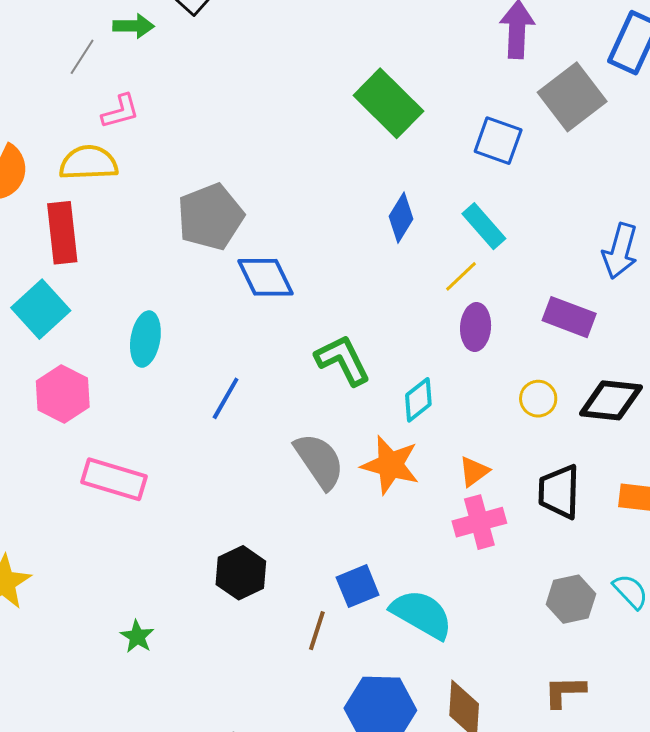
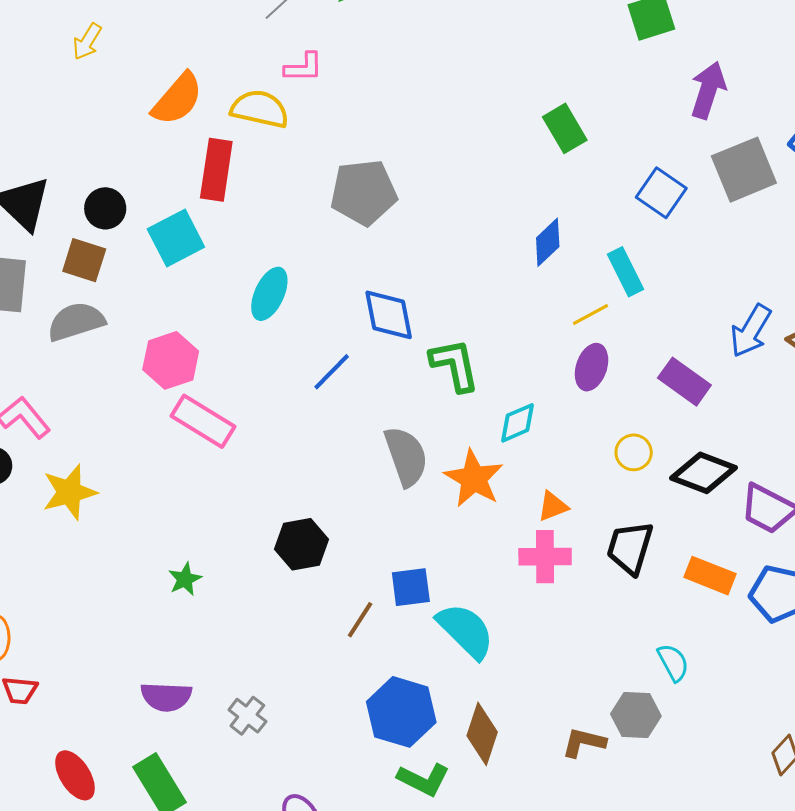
green rectangle: (388, 103) -> (565, 128), size x0.7
blue diamond: (266, 277) -> (389, 315), moved
pink hexagon: (63, 394) -> (171, 360), moved
gray hexagon: (571, 599) -> (636, 715), moved

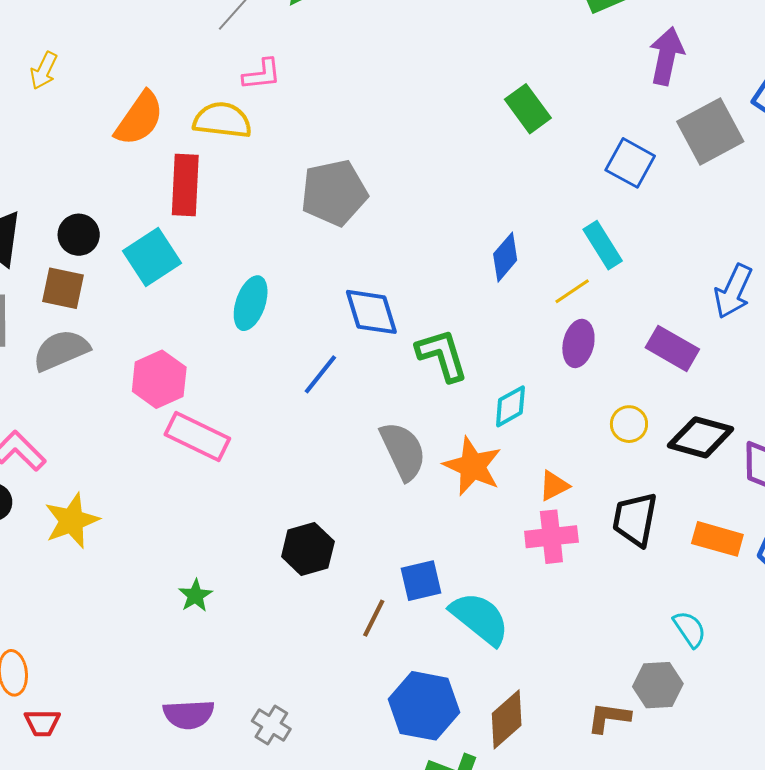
blue diamond: (548, 242) -> (505, 257), moved
brown diamond: (482, 734) -> (507, 719), turned 36

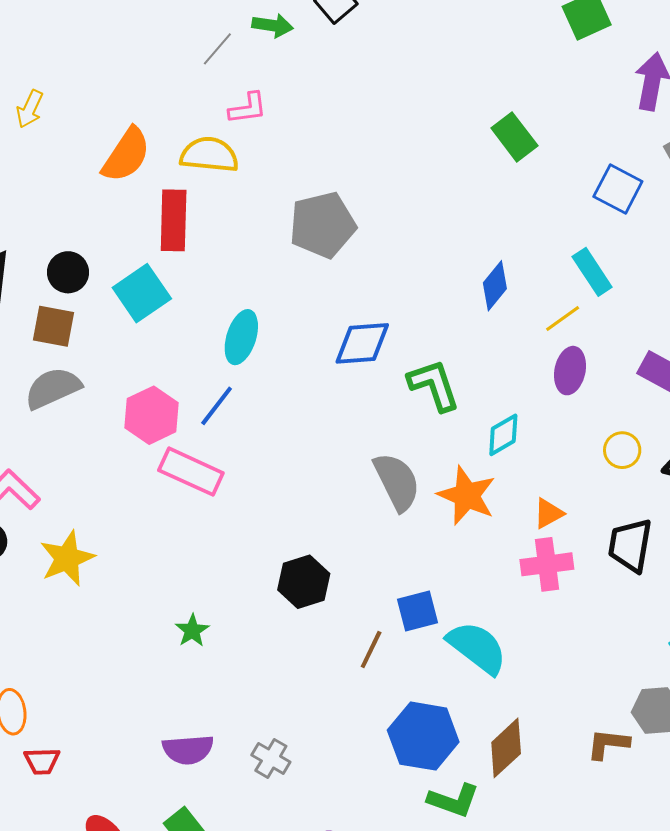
blue diamond: (371, 312) -> (362, 343), turned -76
blue line: (320, 374) -> (217, 406), moved

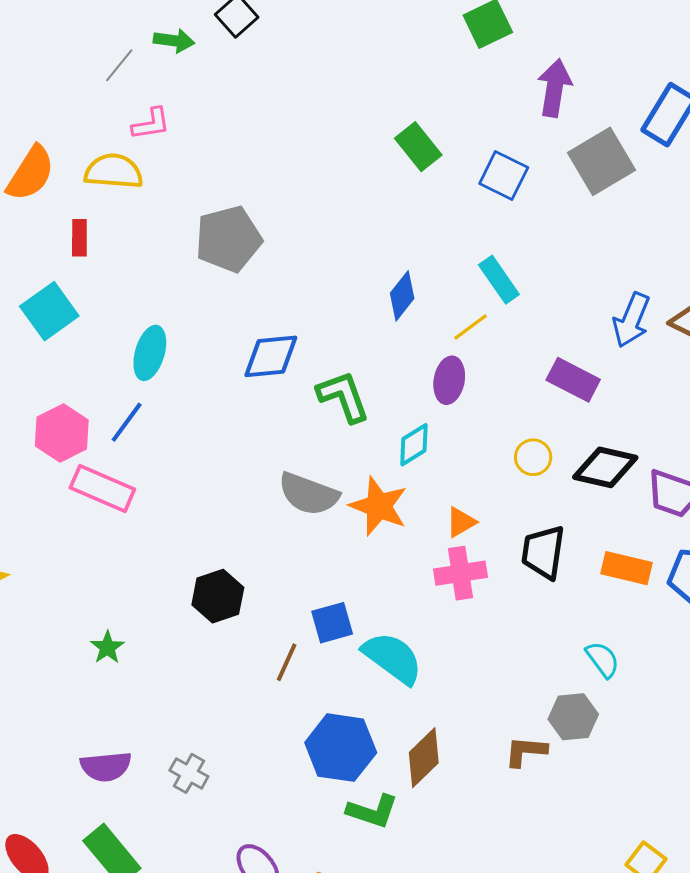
blue square: (618, 189) -> (504, 176), moved
red rectangle: (174, 220) -> (79, 238), size x0.6
purple ellipse: (570, 371) -> (449, 380), moved
gray semicircle: (397, 482) -> (309, 494), turned 138

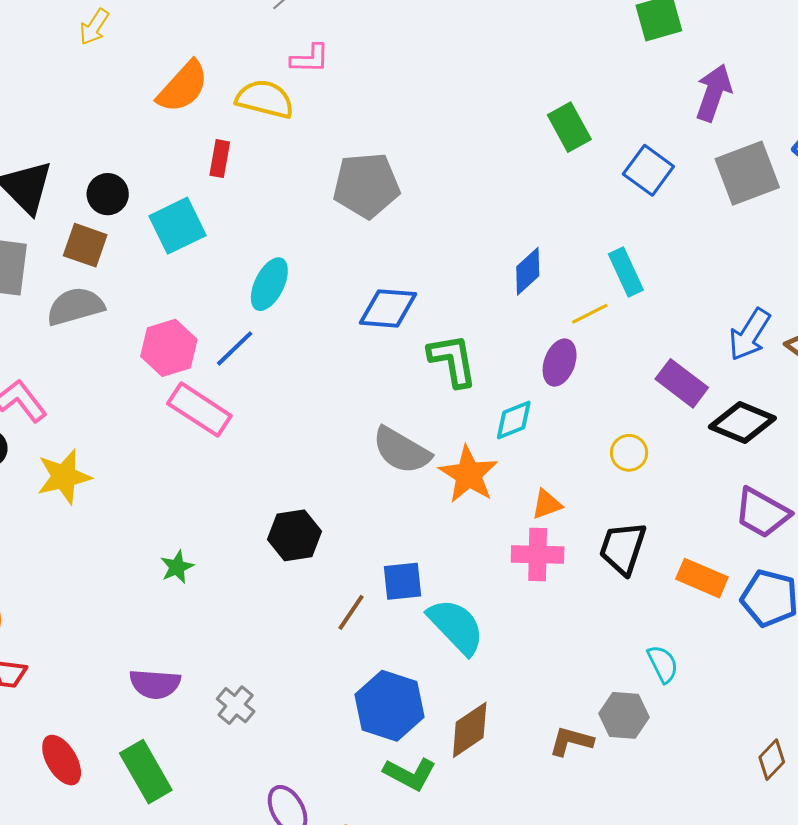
black diamond: (605, 467) -> (742, 423), moved

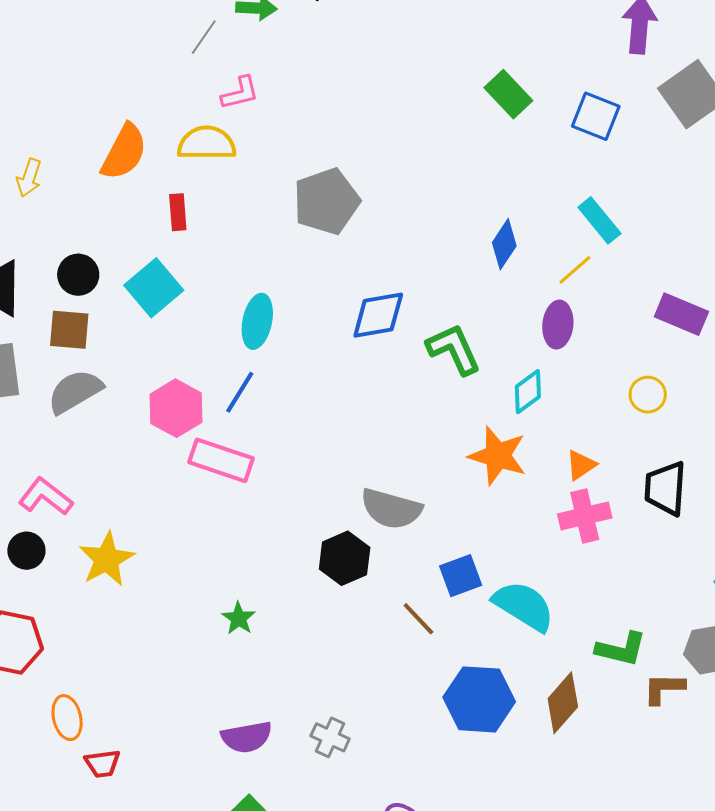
yellow arrow: (94, 27) -> (29, 178), moved
gray semicircle: (401, 450) -> (391, 509), moved
brown line: (351, 612) -> (418, 619), turned -63
green L-shape: (410, 774) -> (621, 649), moved

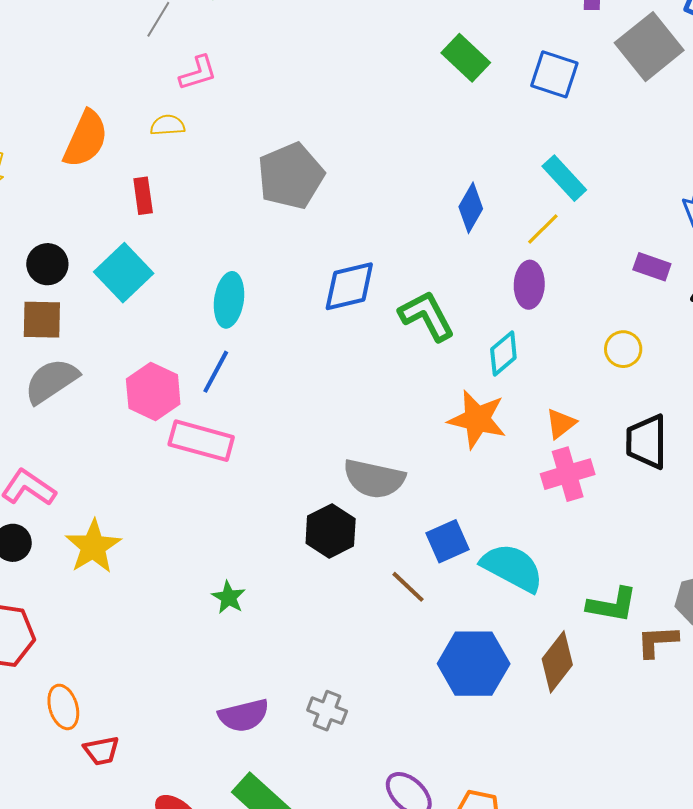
yellow semicircle: (207, 143) -> (168, 125), size x0.6
purple rectangle: (681, 314) -> (652, 267), size x0.7

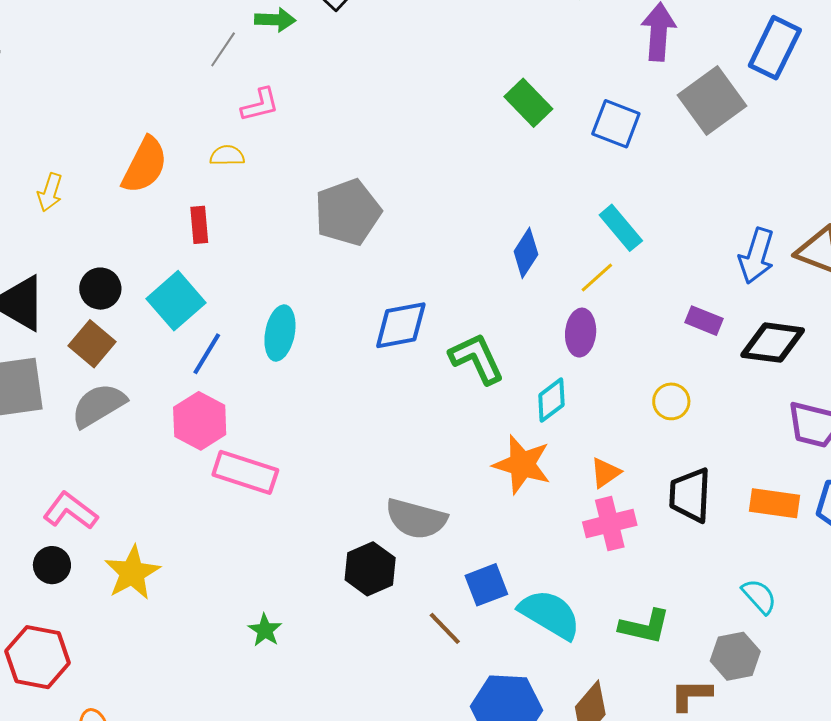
brown square: (42, 320) -> (92, 344), turned 36
blue line: (216, 372) -> (207, 354), moved
green L-shape: (612, 605) -> (645, 626), moved

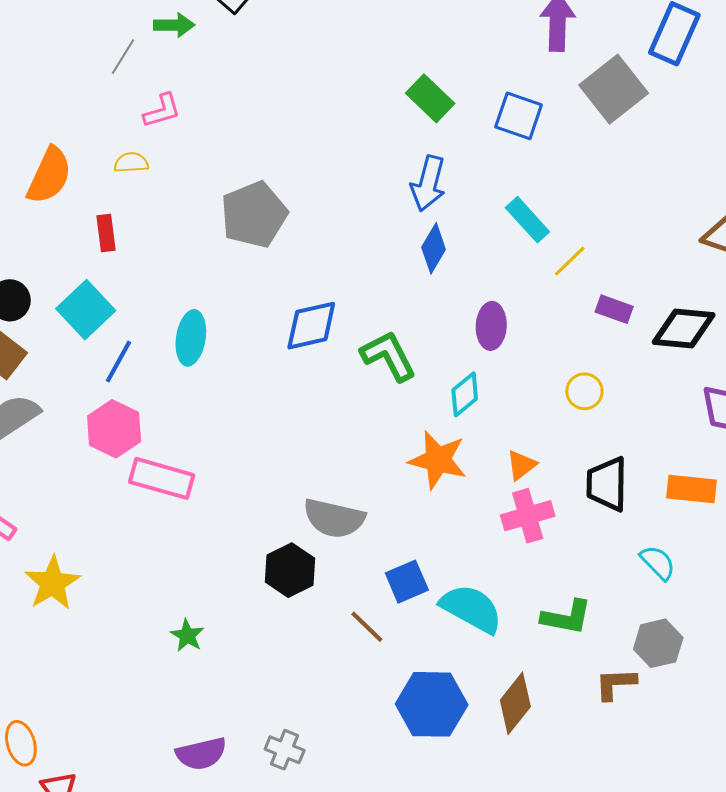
blue arrow: (757, 256) -> (428, 183), moved
yellow line: (597, 278) -> (570, 261), moved
cyan semicircle: (759, 596) -> (658, 563), moved

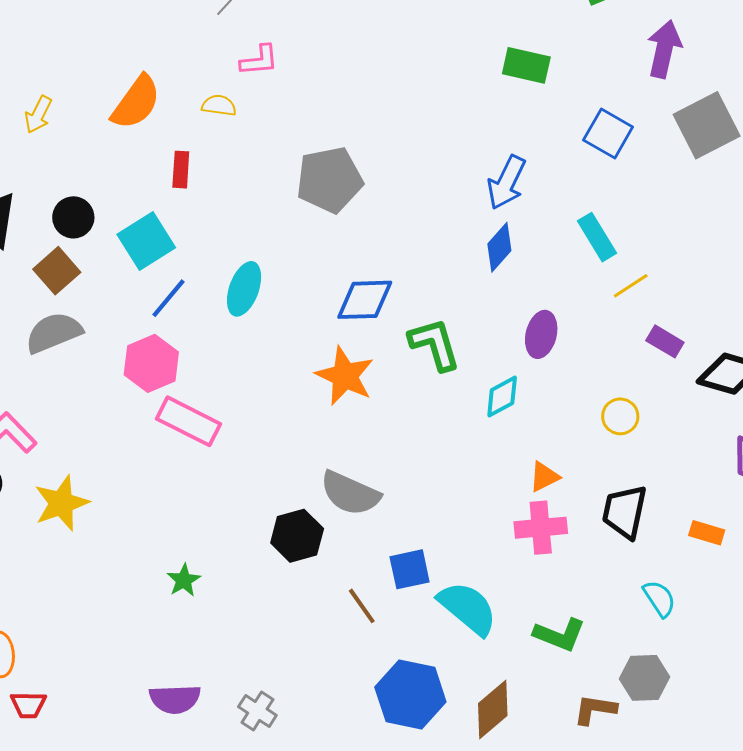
green rectangle: (430, 98) -> (526, 65), moved, turned -42
orange star: (438, 460) -> (345, 376), moved
orange rectangle: (692, 489) -> (707, 533), size x0.7

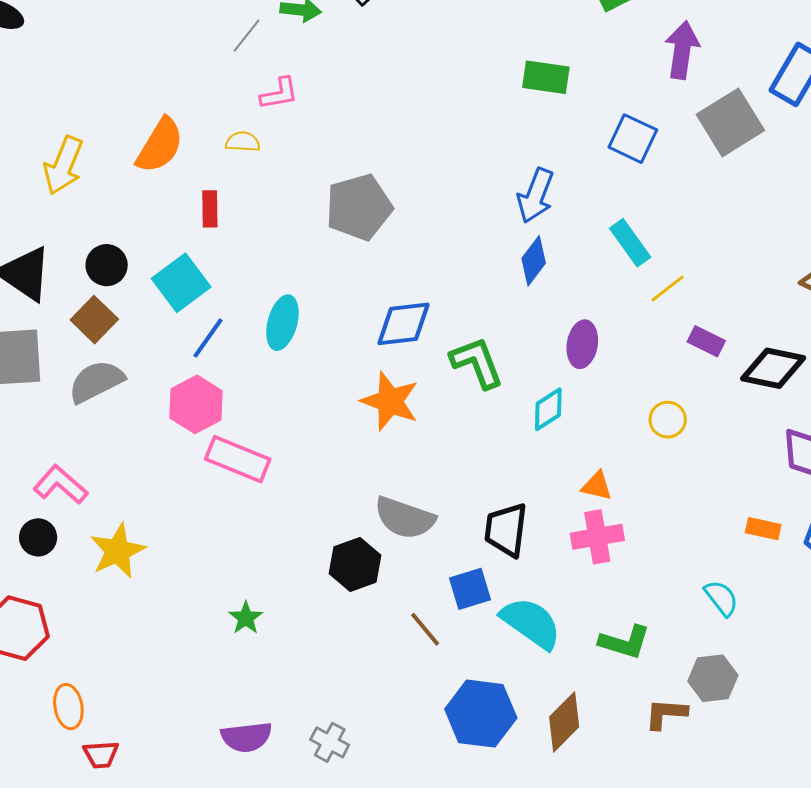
yellow arrow: (38, 115) -> (63, 165), size x1.5
orange triangle: (544, 477) -> (597, 486), turned 44
black trapezoid: (625, 512) -> (506, 530), moved

